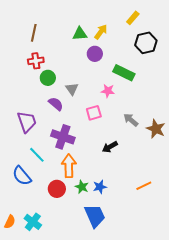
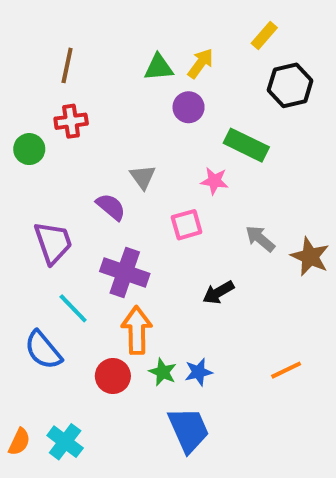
green circle: (48, 78) -> (29, 149), moved

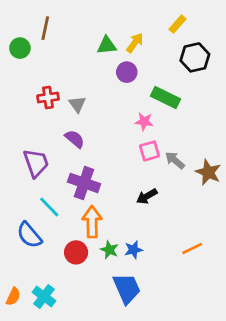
brown line: (67, 65) -> (45, 28), moved
red cross: (71, 121) -> (48, 97), moved
green circle: (29, 149) -> (20, 48), moved
gray triangle: (143, 177) -> (77, 104), moved
pink square: (187, 225) -> (149, 151), moved

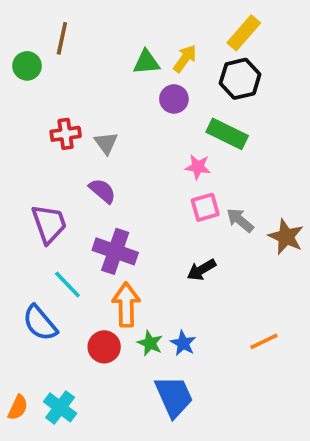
yellow rectangle: (178, 24) -> (244, 33), size x1.4
black hexagon: (195, 57) -> (240, 79), moved
blue star: (133, 250) -> (183, 343), turned -30

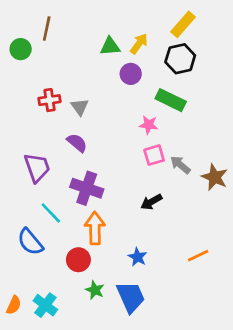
green star: (150, 343) -> (95, 290), moved

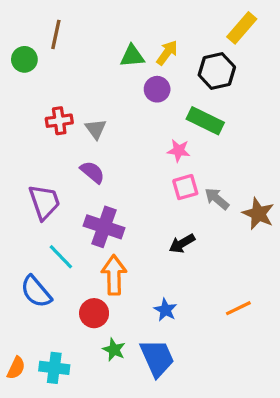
yellow rectangle: (183, 24) -> (242, 28), moved
cyan cross: (45, 305) -> (54, 368), turned -30

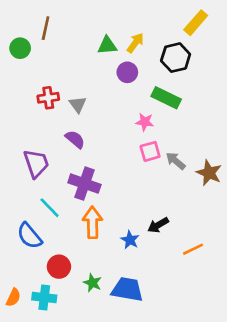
black arrow: (182, 243) -> (158, 225), moved
blue star: (165, 310) -> (130, 240), moved
red circle: (94, 313) -> (59, 267), moved
blue trapezoid: (157, 358) -> (127, 289), turned -56

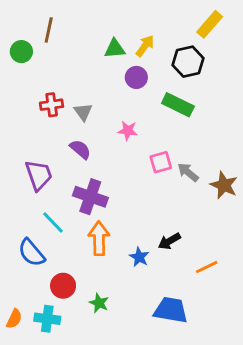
pink star: (145, 122) -> (128, 131), moved
blue trapezoid: (127, 289) -> (171, 310), moved

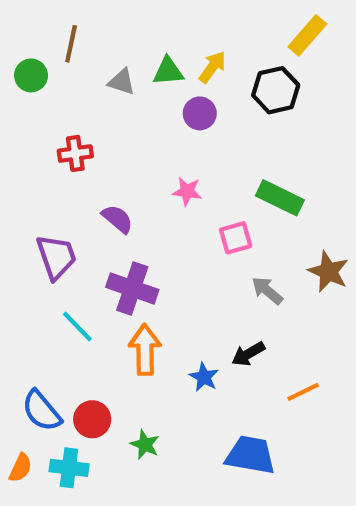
green rectangle: (178, 105) -> (280, 198), moved
gray triangle: (83, 112) -> (122, 82), moved, turned -36
gray arrow: (188, 172) -> (267, 291), moved
blue semicircle: (31, 253) -> (42, 411), moved

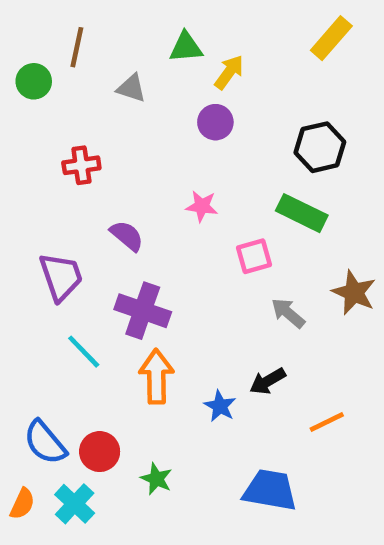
green triangle: (168, 71) -> (186, 47), moved
black hexagon: (276, 90) -> (320, 147), moved
cyan cross: (69, 468) -> (75, 504), turned 36

